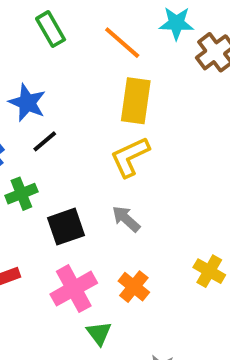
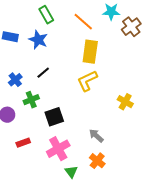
blue star: (27, 103) -> (38, 40), moved
gray arrow: (126, 219) -> (96, 136), moved
yellow cross: (209, 271) -> (125, 102), moved
orange cross: (134, 287) -> (97, 161), moved

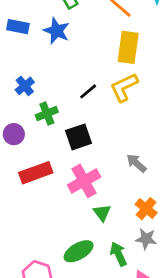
black line: (43, 73) -> (88, 91), moved
red rectangle: (23, 143) -> (36, 173), size x1.6
orange cross: (97, 161) -> (146, 209), moved

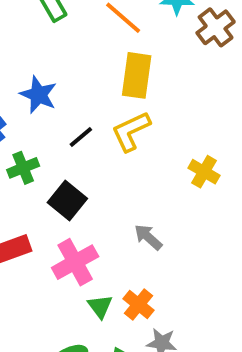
blue star: (56, 31) -> (39, 95), moved
black square: (79, 137) -> (67, 201), turned -32
orange cross: (146, 209) -> (139, 304), moved

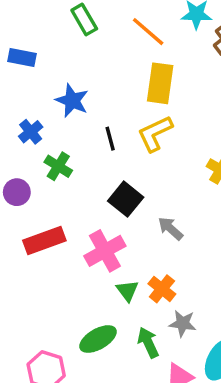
black line: (81, 137) -> (110, 139), turned -65
green cross: (23, 168) -> (58, 166), turned -36
black square: (67, 201) -> (126, 199), moved

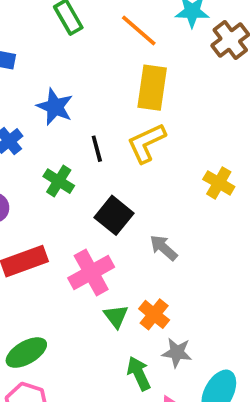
green cross: (58, 166) -> (59, 181), moved
green ellipse: (98, 339) -> (26, 353), moved

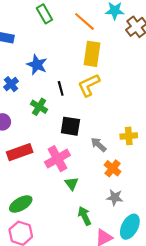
yellow cross: (219, 183) -> (129, 136), moved, turned -35
black square: (114, 215) -> (70, 126), turned -30
orange cross: (154, 314) -> (113, 168), moved
gray star: (177, 353) -> (115, 197), moved

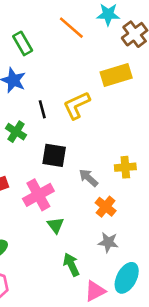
green rectangle: (44, 14) -> (23, 43), moved
yellow rectangle: (92, 54) -> (116, 75), moved, turned 65

